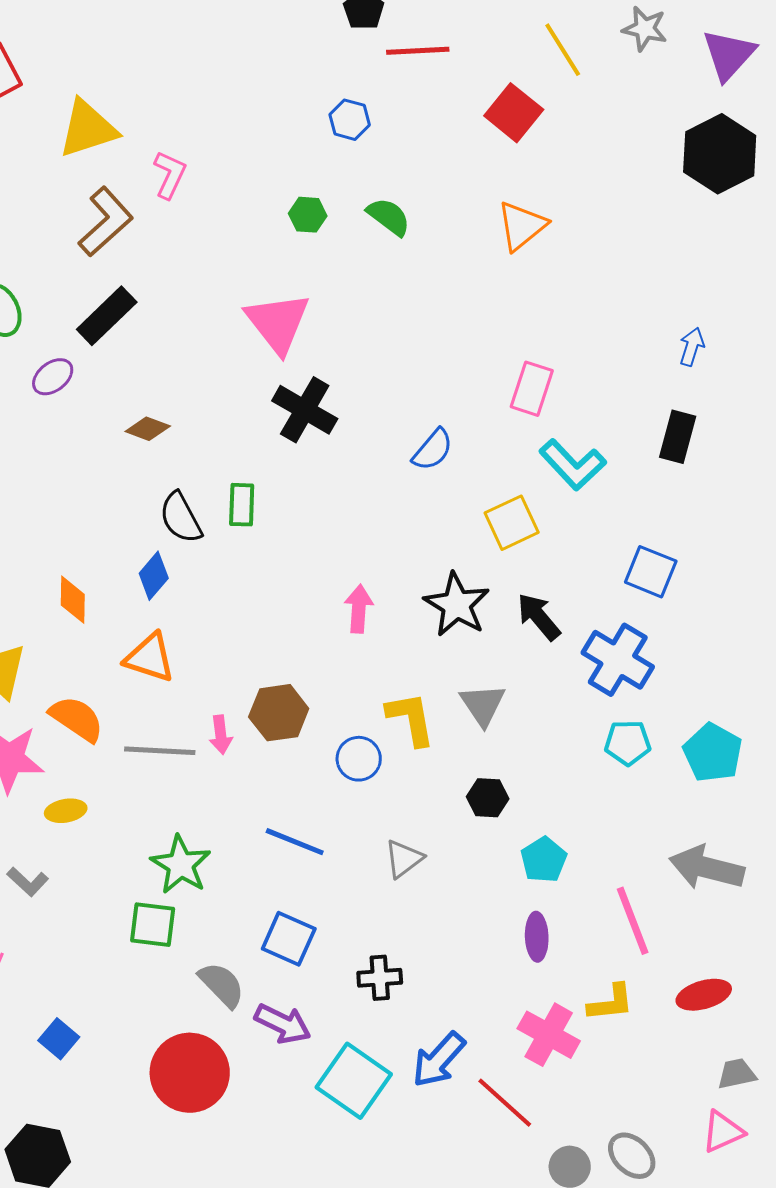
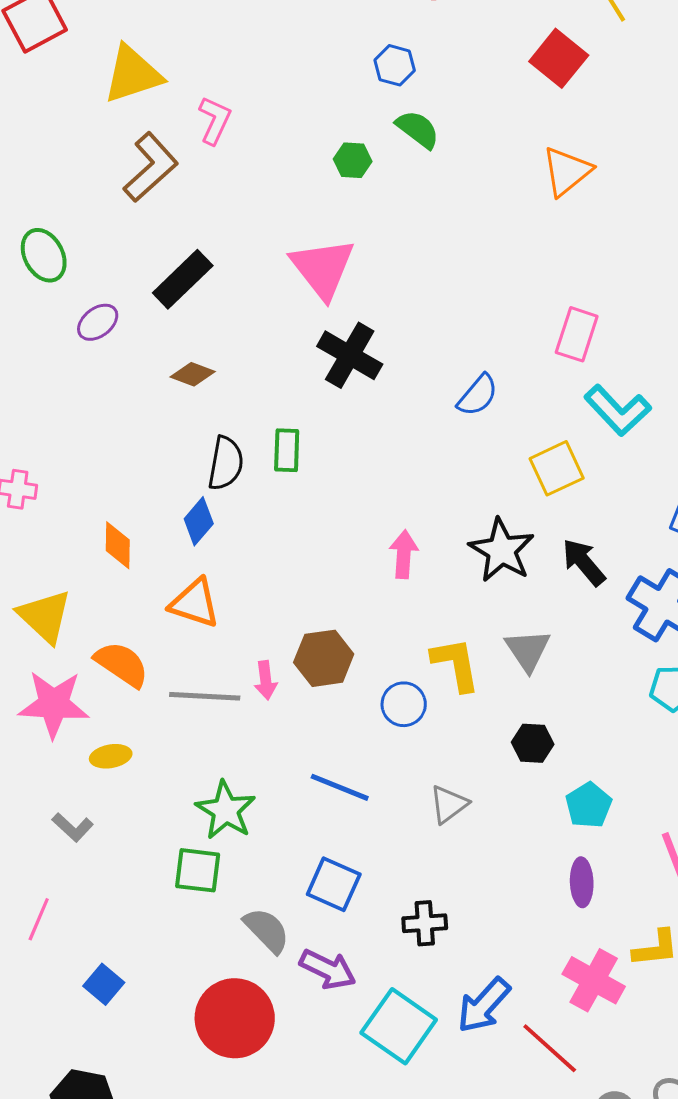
green semicircle: (389, 217) -> (418, 129), moved
black rectangle: (107, 316) -> (183, 279), moved
black semicircle: (181, 518) -> (226, 463), turned -142

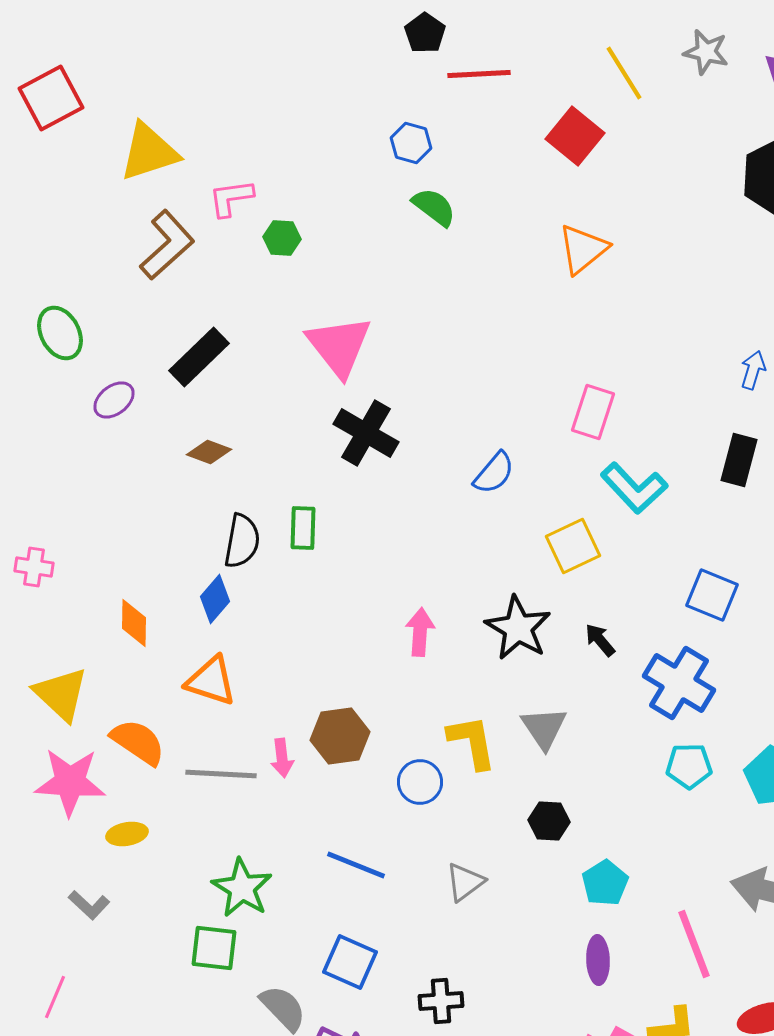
pink L-shape: (215, 120) -> (231, 198), turned -123
green hexagon: (353, 160) -> (282, 238), moved
black arrow: (584, 562) -> (600, 640), size x0.7

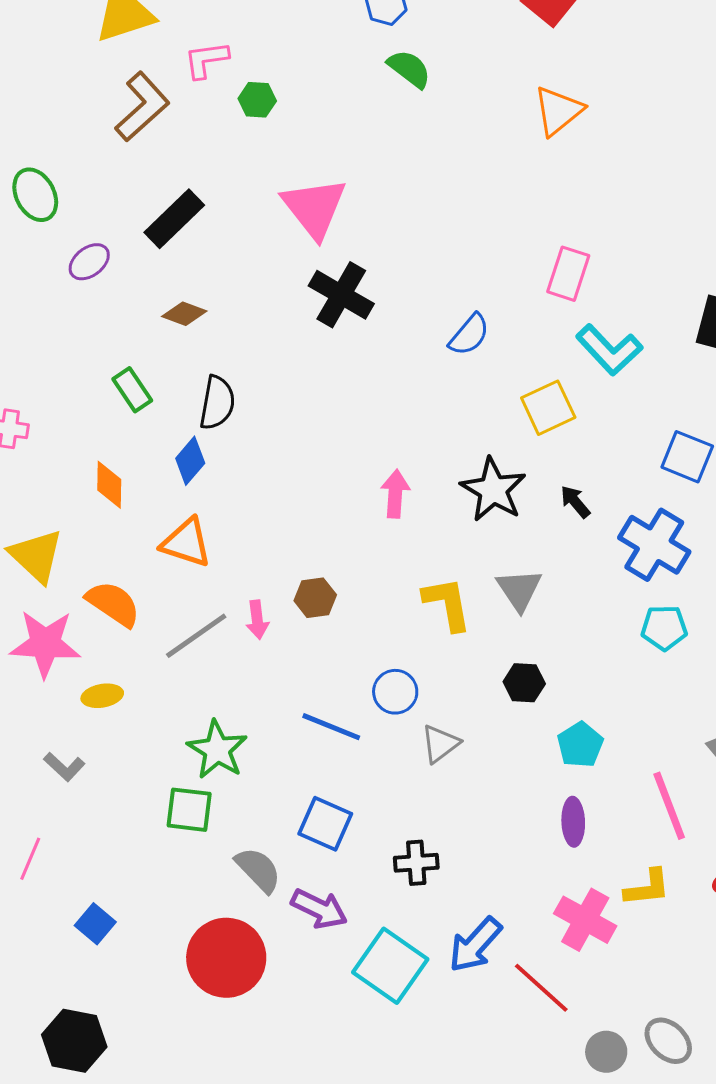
green rectangle: (303, 528) -> (132, 390), moved, turned -36
brown hexagon: (340, 736) -> (315, 598), size x0.7
gray line: (221, 774) -> (196, 636), turned -38
blue circle: (420, 782) -> (395, 692), moved

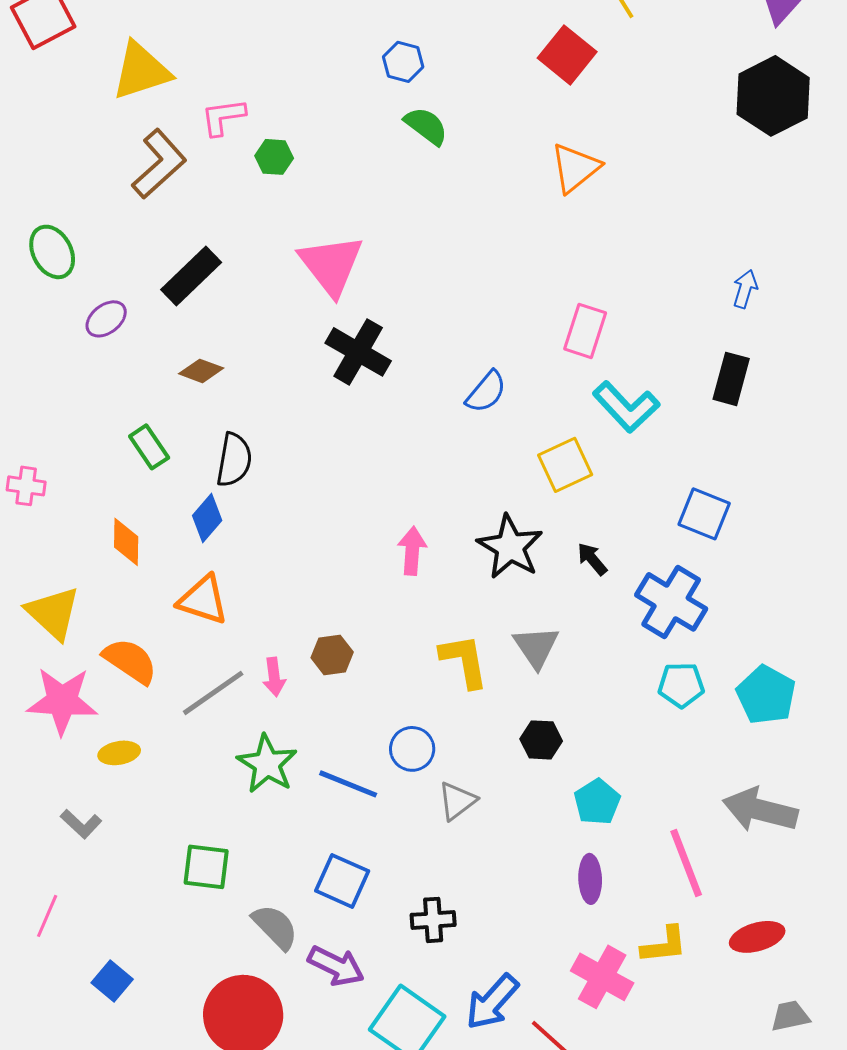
green star: (217, 750) -> (267, 764), moved

